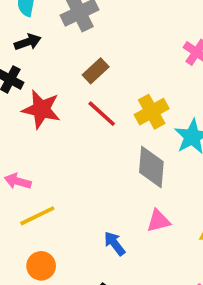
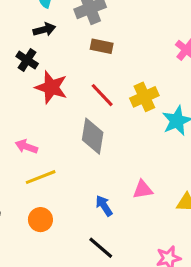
brown rectangle: (96, 71) -> (102, 46), moved, turned 50
gray diamond: (151, 167) -> (93, 136), moved

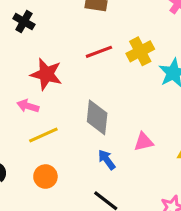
red star: (51, 87) -> (46, 74), moved
red line: (102, 95) -> (99, 52), turned -64
gray diamond: (93, 136) -> (97, 117), moved

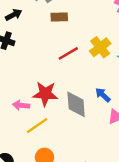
red star: (46, 74) -> (45, 94), moved
blue arrow: (107, 160) -> (103, 95), moved

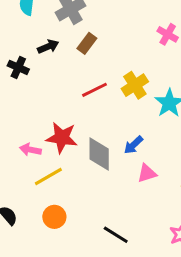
black arrow: (14, 15) -> (48, 47), moved
brown rectangle: (59, 17) -> (87, 43), turned -56
blue arrow: (103, 95) -> (133, 145), turned -91

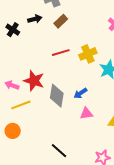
orange circle: (54, 217) -> (13, 131), moved

